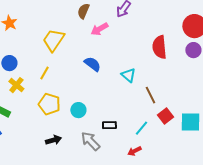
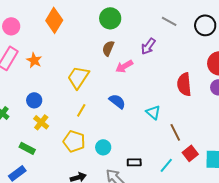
yellow line: (44, 73) -> (81, 110), moved

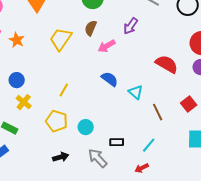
yellow trapezoid: (78, 77) -> (61, 39), moved
red semicircle: (184, 84) -> (167, 64), turned 125
blue semicircle: (117, 101) -> (110, 79), moved
red square: (190, 153) -> (189, 104), moved

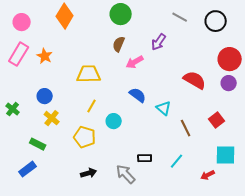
yellow trapezoid: (61, 39) -> (89, 74), moved, turned 55
cyan circle: (86, 127) -> (114, 121), moved
red arrow: (142, 168) -> (208, 175), moved

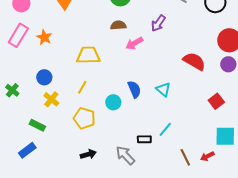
brown semicircle: (119, 44) -> (118, 25), turned 63
blue semicircle: (138, 95) -> (134, 89), moved, turned 30
yellow line: (92, 106) -> (82, 87), moved
brown line: (186, 128) -> (185, 157), moved
cyan line: (177, 161) -> (165, 129), moved

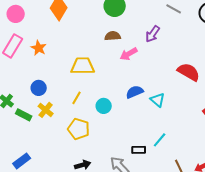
blue semicircle: (134, 89) -> (135, 92), moved, turned -90
cyan circle: (113, 102) -> (104, 106), moved
green rectangle: (37, 125) -> (24, 115), moved

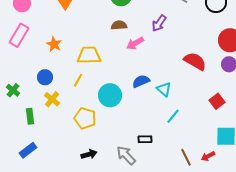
orange star: (39, 48) -> (54, 44), moved
yellow line: (77, 98) -> (78, 80), moved
cyan circle: (104, 106) -> (110, 95), size x1.5
green rectangle: (24, 115) -> (30, 116), moved, turned 56
cyan line: (160, 140) -> (173, 116), moved

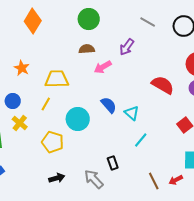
blue semicircle: (141, 81) -> (109, 105), turned 72
black rectangle: (145, 139) -> (113, 163), turned 72

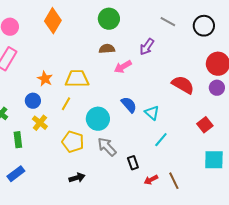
orange star: (22, 68) -> (45, 79), moved
gray arrow: (94, 179) -> (107, 147), moved
red arrow: (176, 180) -> (151, 180), moved

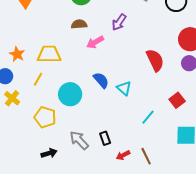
red semicircle: (183, 85) -> (155, 60), turned 35
cyan line: (161, 140) -> (148, 117), moved
gray arrow: (107, 147) -> (79, 140), moved

